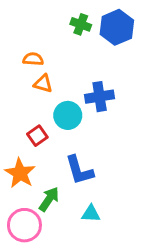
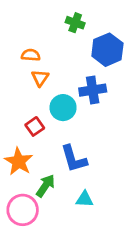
blue hexagon: (117, 27) -> (107, 50), moved
orange triangle: (43, 84) -> (40, 78), turned 48

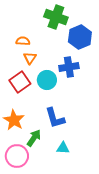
green cross: (75, 23) -> (56, 17), size x1.6
red square: (35, 126) -> (20, 82), moved, size x1.5

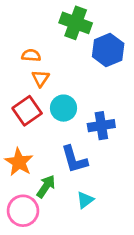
blue cross: (69, 67) -> (101, 126), moved
cyan triangle: (63, 148) -> (85, 200), turned -40

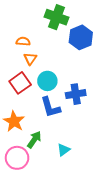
blue L-shape: (74, 159) -> (50, 107), moved

